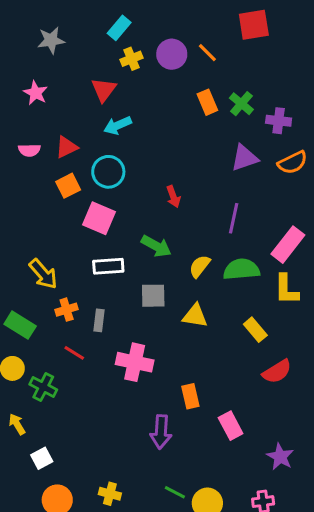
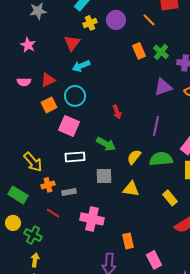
orange line: (207, 53) -> (149, 20), moved
gray rectangle: (99, 320) -> (69, 192), turned 72
yellow arrow: (17, 424) -> (35, 260), moved, turned 40

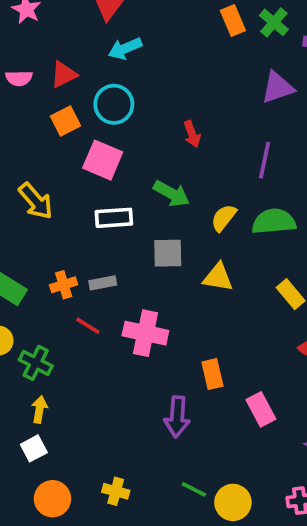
yellow arrow: (33, 162) -> (36, 201), moved
orange cross: (48, 185) -> (64, 285), moved
red line: (53, 213) -> (88, 326), moved

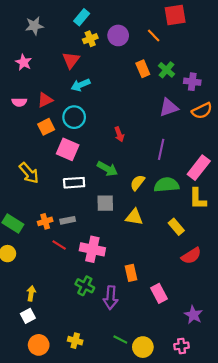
green cross: (36, 363) -> (85, 286), moved

